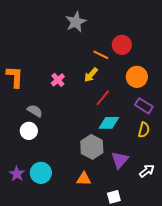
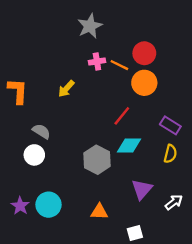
yellow arrow: (91, 75) -> (66, 89), moved
orange circle: (137, 77) -> (144, 83), moved
pink cross: (58, 80) -> (97, 61), moved, turned 32
gray hexagon: (92, 147) -> (97, 160), moved

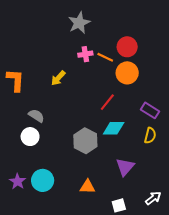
white arrow: (174, 202) -> (153, 198), moved

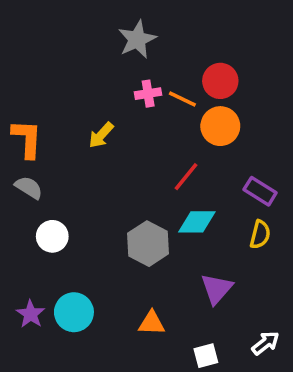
gray semicircle: (36, 116) -> (29, 188), moved

